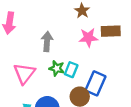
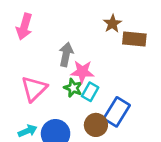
brown rectangle: (111, 31) -> (134, 39), moved
pink star: (88, 38) -> (82, 72), moved

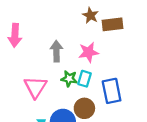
pink star: (82, 72) -> (88, 52), moved
blue rectangle: (117, 112) -> (112, 91), turned -30
brown circle: (96, 125) -> (84, 108), moved

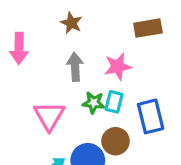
brown star: (90, 15) -> (71, 23), moved

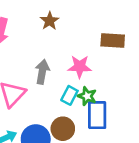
gray arrow: (75, 67) -> (42, 72), moved
green star: (94, 103) -> (87, 96), moved

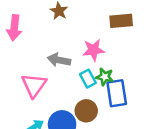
gray arrow: (42, 72) -> (59, 60), turned -80
cyan rectangle: (69, 95) -> (88, 79), turned -48

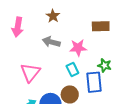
gray arrow: (59, 60) -> (51, 42), moved
green star: (105, 77) -> (105, 65), moved

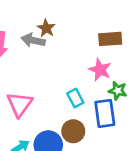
gray arrow: (51, 42) -> (33, 40), moved
pink star: (78, 48) -> (100, 70), moved, turned 30

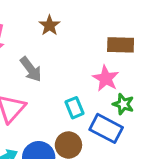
gray arrow: (33, 40) -> (31, 69), moved, turned -145
blue rectangle: (105, 113) -> (106, 128), turned -60

